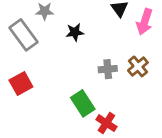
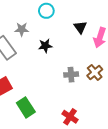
green rectangle: (83, 103) -> (26, 107), moved

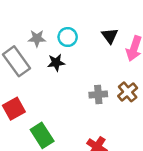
cyan circle: (46, 11) -> (68, 37), moved
black star: (45, 46) -> (56, 63), moved

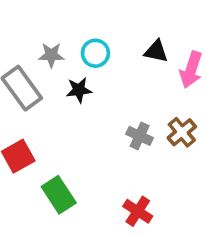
black triangle: (110, 36) -> (156, 51), turned -42
gray cross: (98, 95) -> (140, 136), turned 30

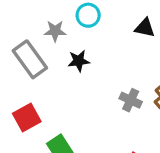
cyan circle: (95, 53) -> (88, 15), moved

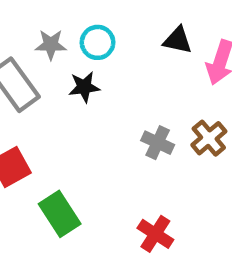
cyan circle: (88, 15) -> (98, 42), moved

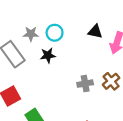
gray cross: (158, 143) -> (85, 84), turned -35

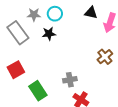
gray cross: (85, 84) -> (70, 80), moved

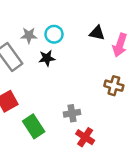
brown cross: (105, 57) -> (114, 86), turned -35

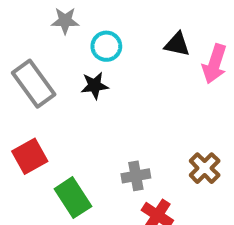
gray star: (29, 35) -> (65, 21), moved
brown cross: (114, 86) -> (205, 168), moved, turned 30

